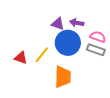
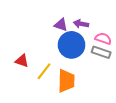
yellow line: (42, 55) -> (44, 71), moved

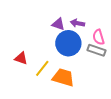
pink semicircle: (103, 39) -> (99, 37), turned -126
orange trapezoid: (66, 81) -> (63, 77), turned -75

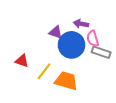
purple triangle: (58, 24) -> (56, 32), moved
pink semicircle: (99, 37) -> (93, 39), moved

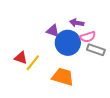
pink semicircle: (93, 39) -> (88, 37), turned -91
yellow line: (44, 71) -> (33, 63), moved

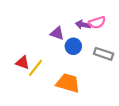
pink semicircle: (88, 37) -> (97, 22), moved
blue circle: (68, 43) -> (73, 46), size x0.6

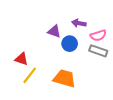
pink semicircle: (97, 22) -> (98, 35), moved
yellow line: (36, 68) -> (30, 75), moved

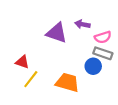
purple triangle: (54, 31) -> (57, 33), size x1.5
blue circle: (70, 44) -> (93, 66), moved

